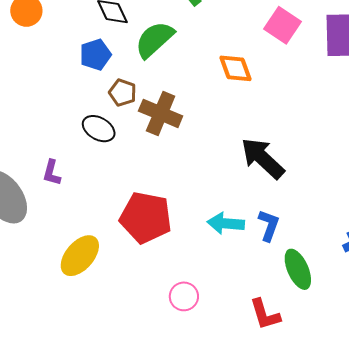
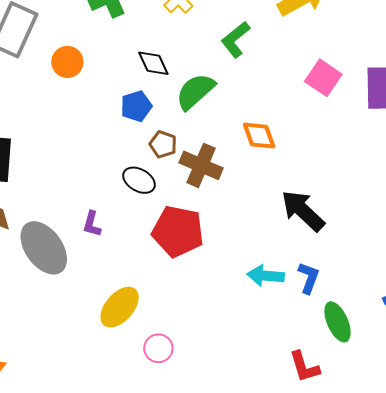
orange diamond: (236, 68) -> (259, 136), moved
red pentagon: (146, 218) -> (178, 231), moved
pink circle: (184, 296) -> (158, 348), moved

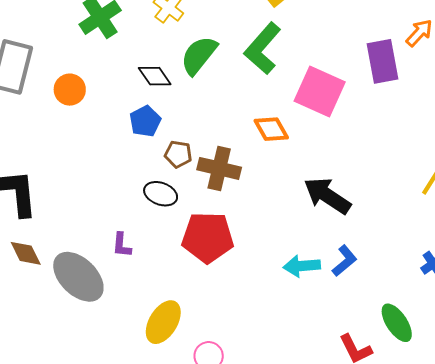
green L-shape: (235, 40) -> (263, 48), moved, size x1.4
pink square: (323, 78) -> (320, 91), moved, size x1.4
green semicircle: (195, 91) -> (199, 55), moved
blue L-shape: (309, 278) -> (345, 261), turned 40
green ellipse: (337, 322) -> (397, 323), moved

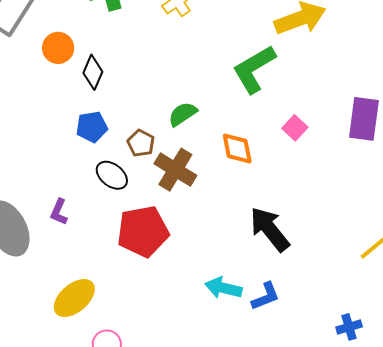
green semicircle: (199, 55) -> (183, 114), moved, size x0.7
black diamond: (155, 76) -> (93, 72), moved, turned 40
pink square: (320, 91) -> (295, 128), size x0.5
blue pentagon: (145, 121) -> (92, 127), moved
red pentagon: (208, 237) -> (143, 231), turned -30

